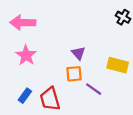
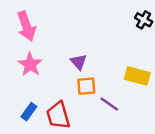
pink arrow: (23, 23) -> (26, 26), turned -110
purple triangle: (78, 53) -> (79, 62), moved

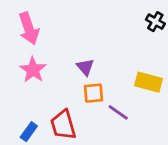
blue rectangle: (29, 112) -> (29, 132), moved

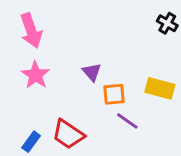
orange square: (93, 93) -> (114, 94), moved
red trapezoid: (63, 125) -> (68, 134), turned -40

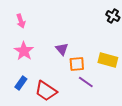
pink arrow: (31, 31) -> (21, 21), size x0.6
blue rectangle: (31, 142) -> (21, 83), moved

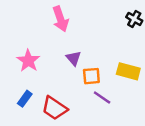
pink arrow: (21, 21) -> (60, 19), moved, size x1.5

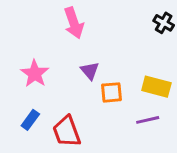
purple line: (102, 98) -> (148, 120), moved, turned -48
red trapezoid: (54, 108) -> (67, 132), turned 36

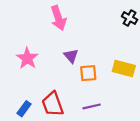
blue rectangle: (30, 120) -> (24, 109), moved
purple line: (148, 120) -> (92, 106), moved

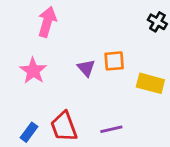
pink arrow: (58, 18) -> (47, 22), moved, turned -145
orange square: (88, 73) -> (114, 61), moved

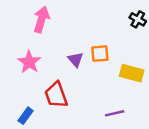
red trapezoid: (64, 127) -> (56, 95), moved
purple line: (111, 129) -> (115, 113), moved

